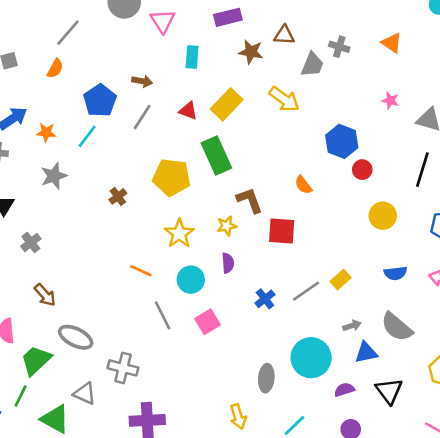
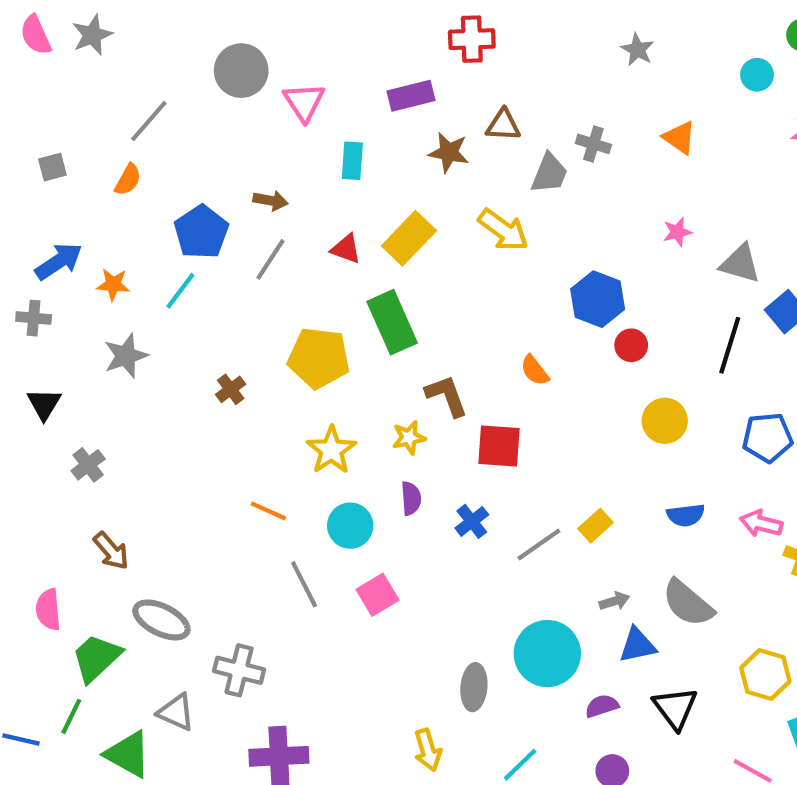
pink star: (390, 100) -> (677, 232), turned -30
blue cross: (265, 299) -> (472, 521), moved

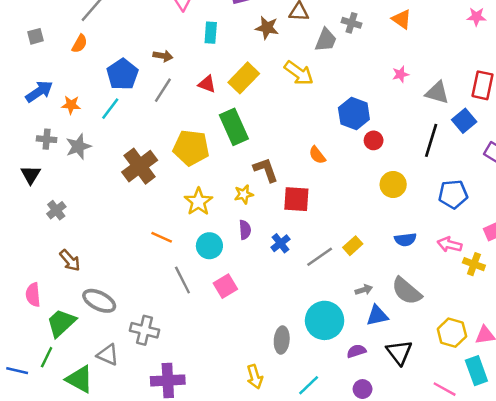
gray cross: (34, 318) -> (47, 139), moved
brown cross: (231, 389) -> (140, 166), size x2.0

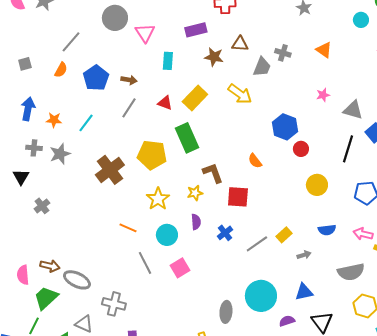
blue pentagon: (122, 74) -> (96, 78), moved
blue arrow: (39, 91) -> (28, 109), turned -45
brown arrow: (70, 260) -> (50, 266), moved, turned -36
gray arrow: (364, 290) -> (304, 255), moved
gray semicircle: (407, 291) -> (351, 272), moved, turned -52

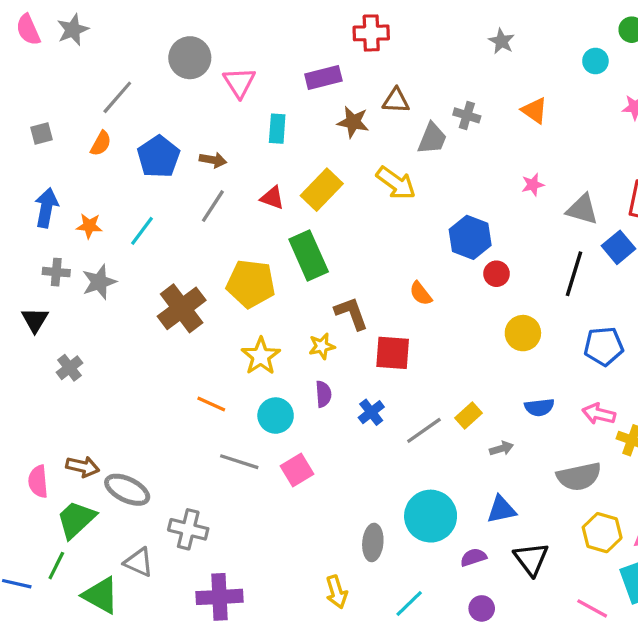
gray line: (145, 263) -> (239, 462), turned -45

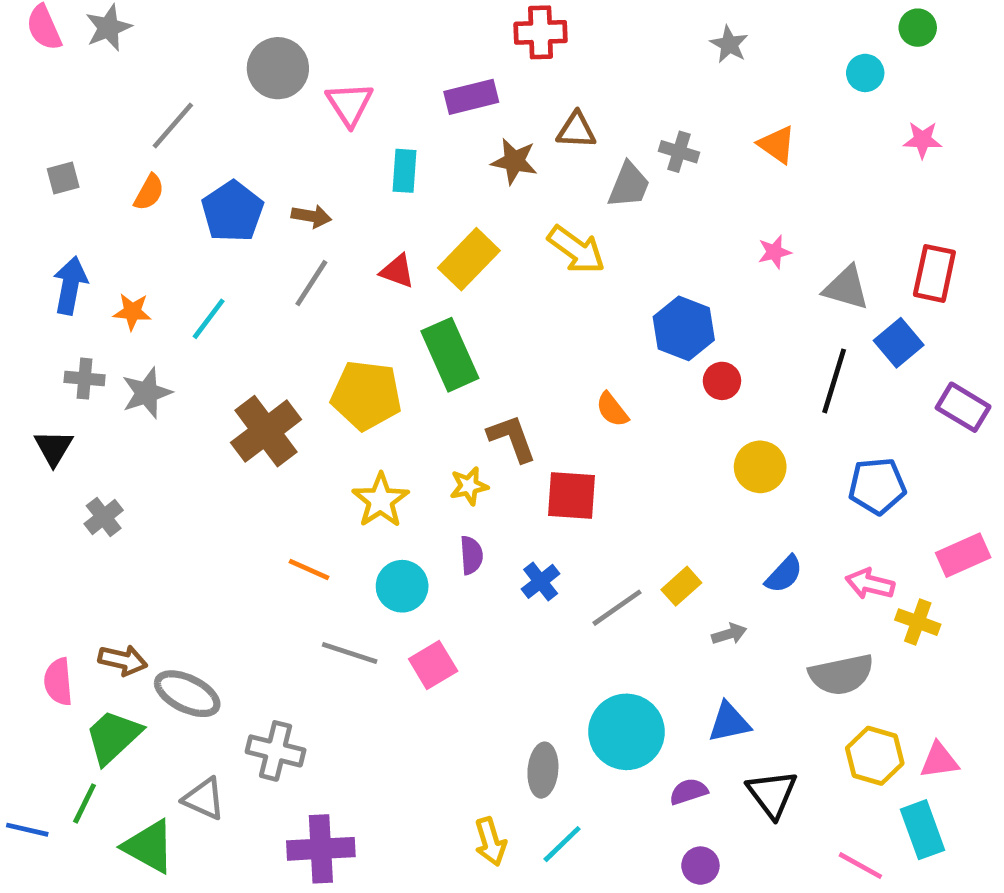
blue semicircle: (539, 407) -> (784, 574), turned -40
cyan line: (409, 603) -> (562, 844), moved

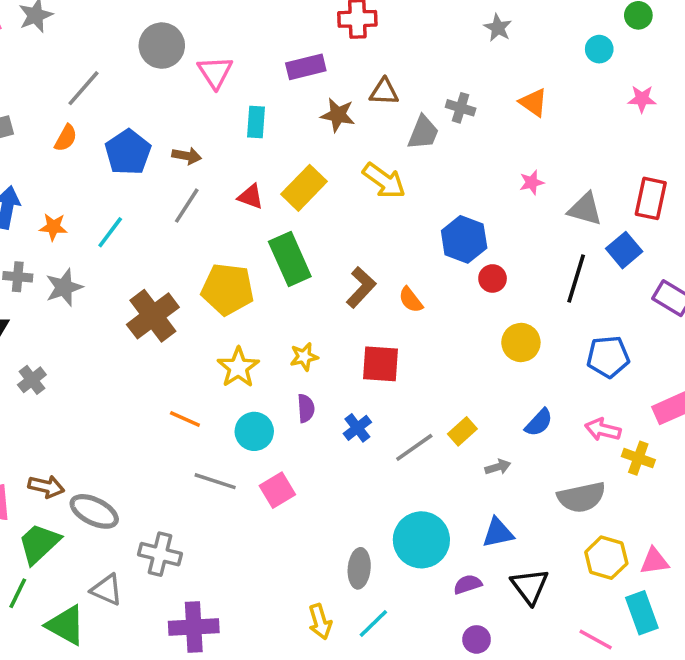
brown L-shape: (512, 438) -> (361, 287), moved, turned 63

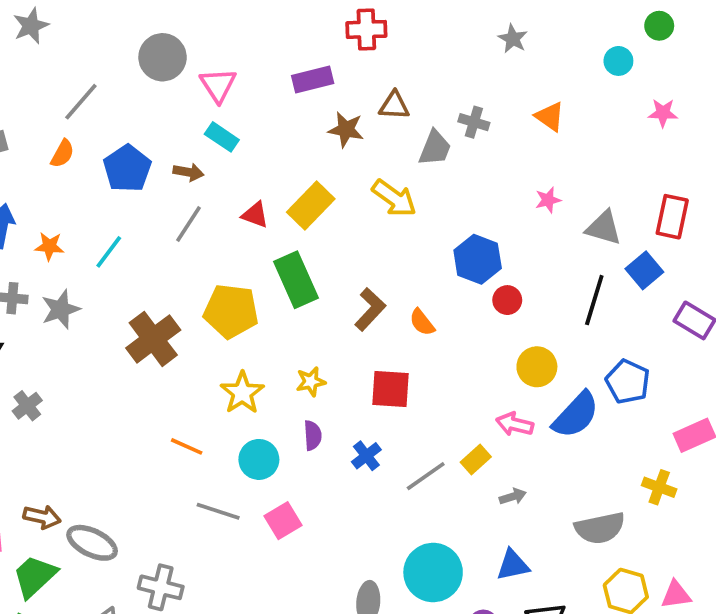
cyan rectangle: (256, 122) -> (222, 137), moved, turned -60
blue pentagon: (608, 357) -> (628, 382), turned 30
blue semicircle: (539, 423) -> (576, 415), moved, size x1.6
pink arrow: (603, 430) -> (515, 424), moved

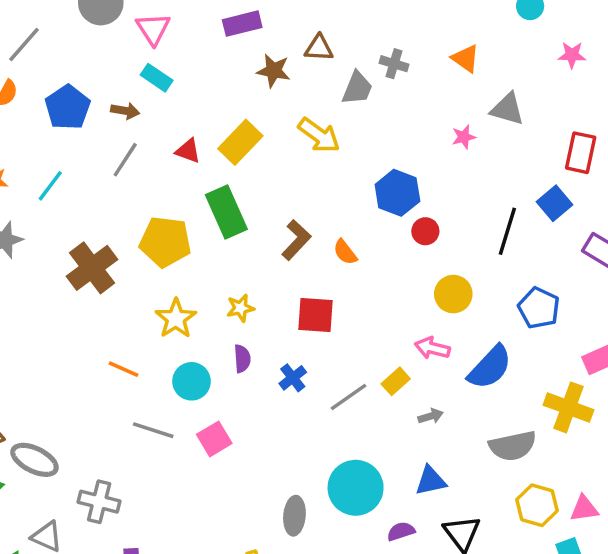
gray triangle: (604, 228) -> (507, 109), moved
blue semicircle: (576, 415) -> (490, 367), moved
yellow cross: (659, 487) -> (568, 407), size x1.5

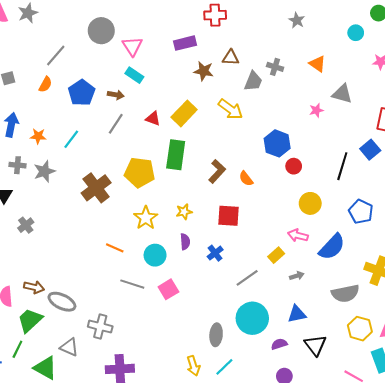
green rectangle: (226, 212) -> (176, 155), turned 32
gray line: (349, 397) -> (247, 278), moved

